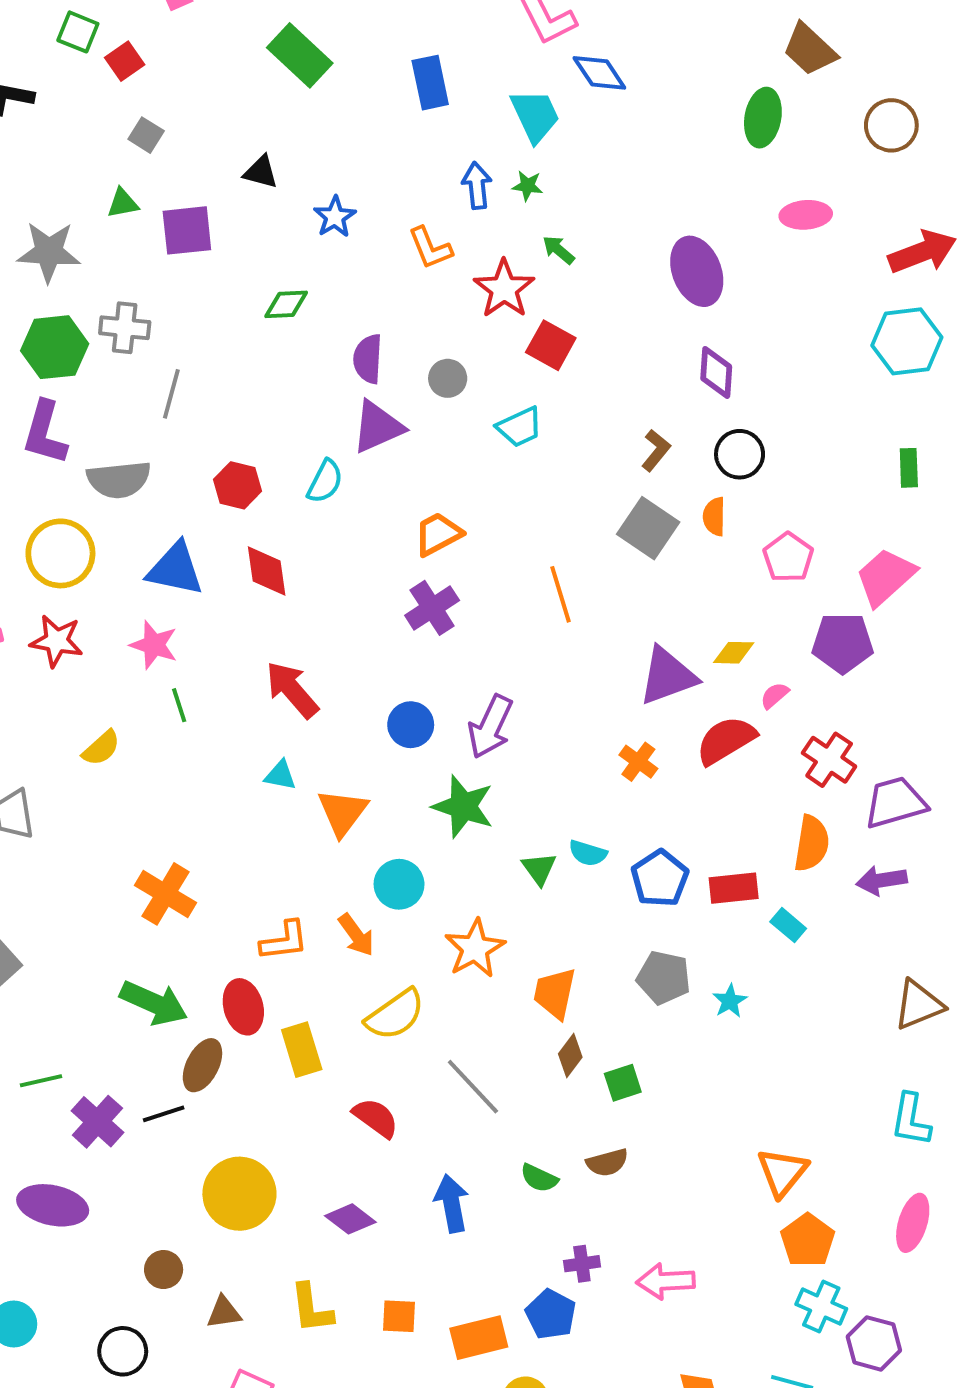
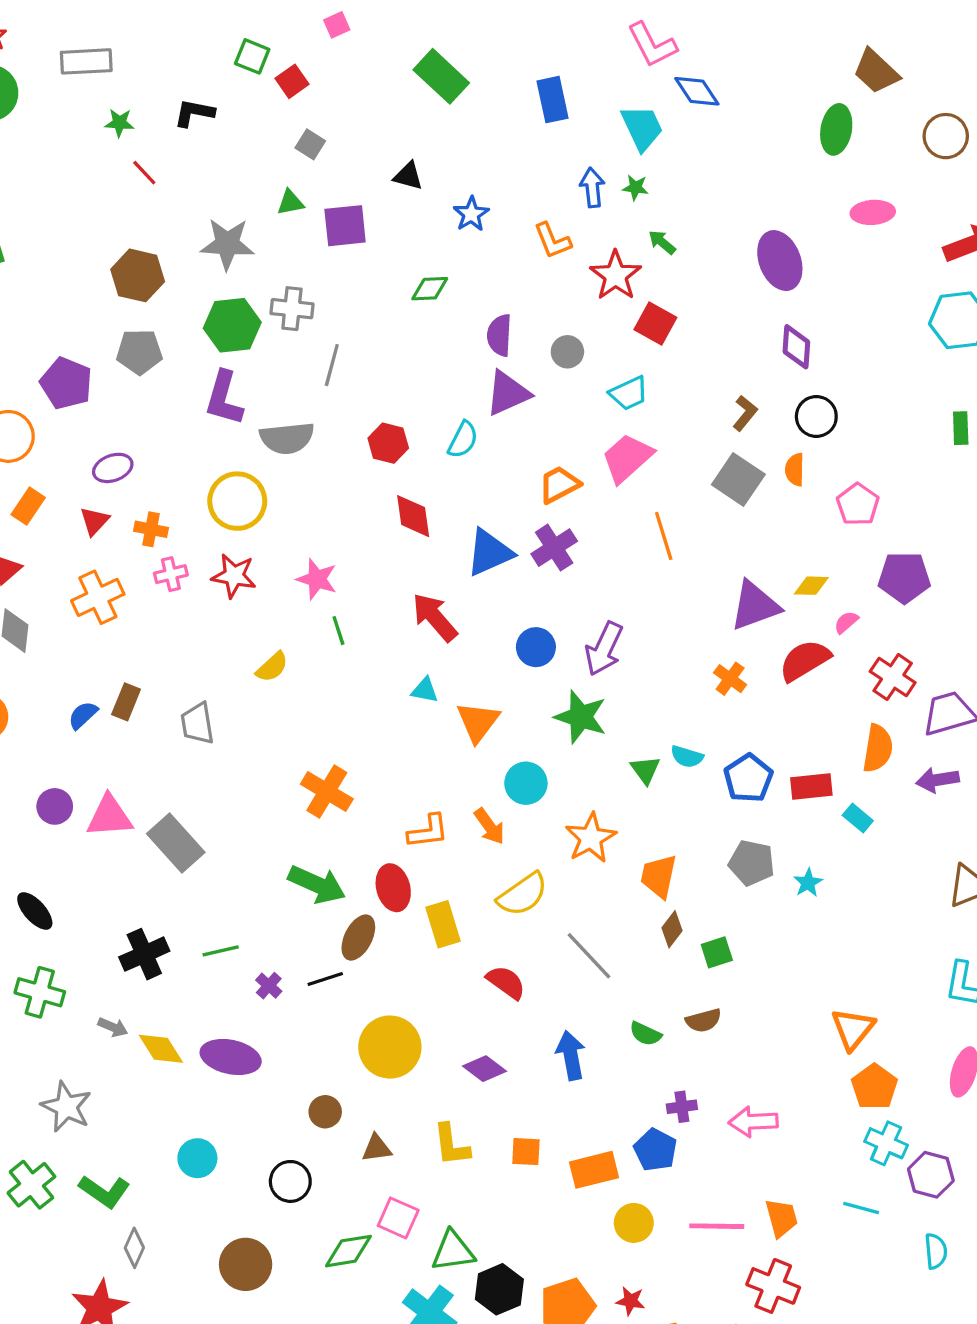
blue triangle: (175, 569) -> (489, 553), moved, turned -36
pink trapezoid: (885, 577) -> (627, 458), moved
purple cross: (97, 1122) -> (269, 986), size x0.6

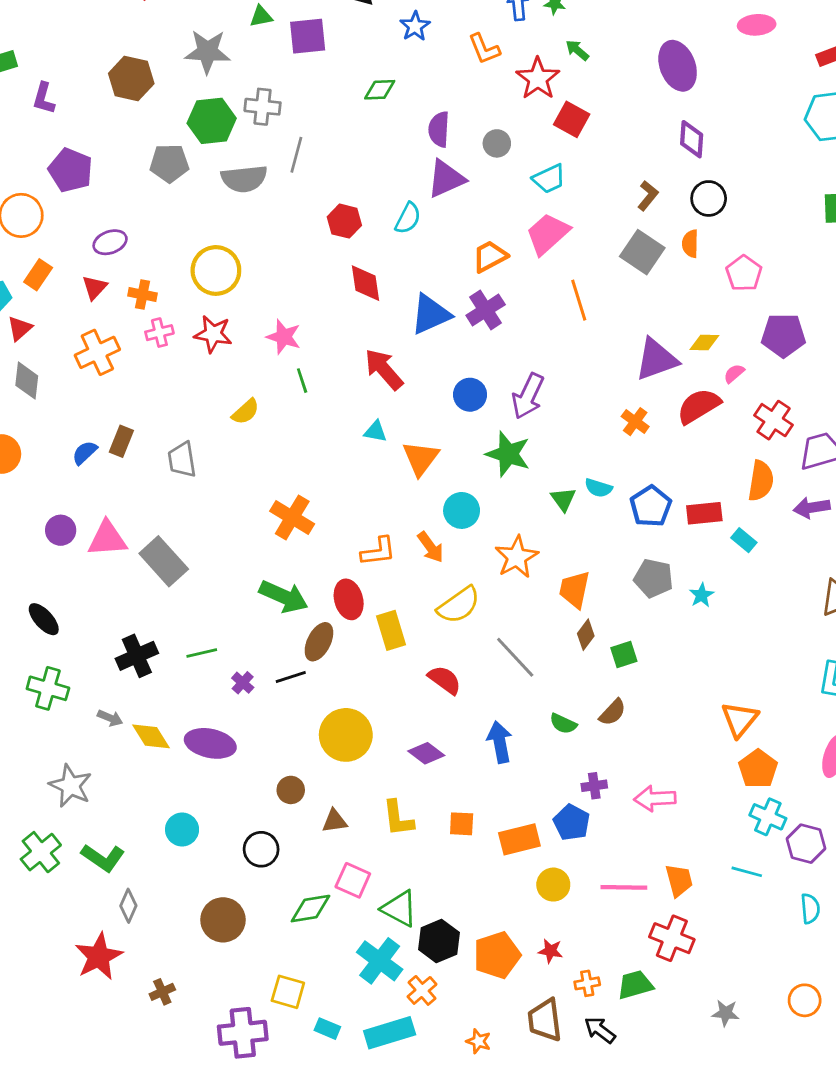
gray pentagon: (139, 352) -> (169, 163), moved
purple L-shape: (224, 398) -> (44, 98), moved, size x0.7
gray semicircle: (287, 438) -> (244, 179), moved
brown semicircle: (703, 1020) -> (613, 712), turned -32
green triangle: (453, 1251) -> (399, 909), turned 36

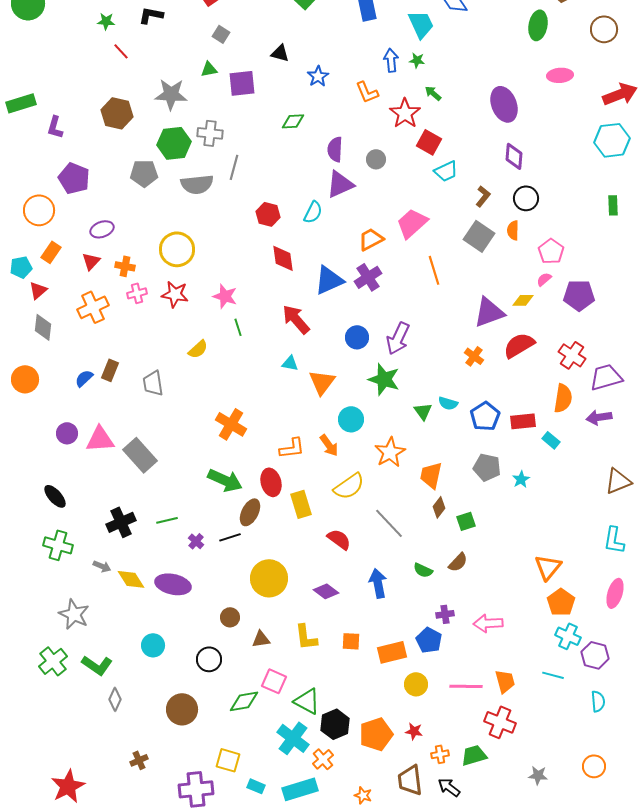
cyan trapezoid: (549, 179) -> (446, 171), moved
pink semicircle: (734, 374) -> (544, 279), moved
red star: (99, 957) -> (68, 786), moved

